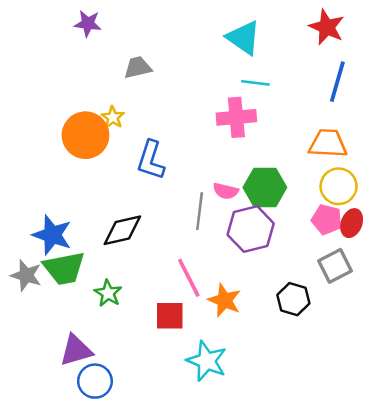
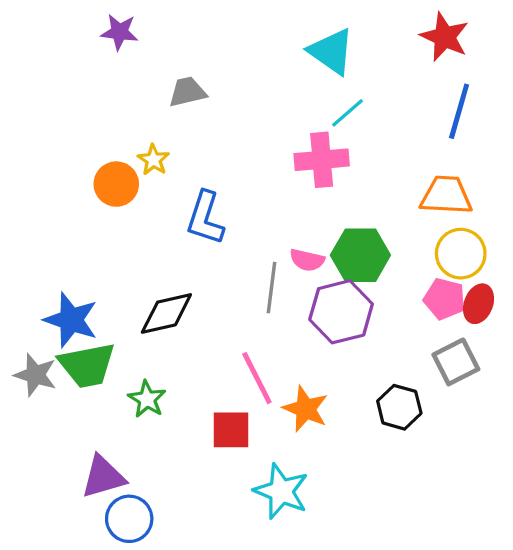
cyan line: (255, 83) -> (348, 113), turned -48
orange circle: (85, 135) -> (116, 184), size x0.7

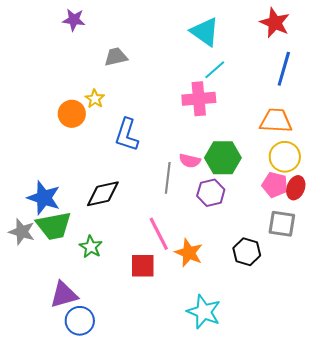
purple hexagon: (341, 312) -> (211, 193), size x0.7
gray square: (456, 362) -> (282, 224), turned 36
cyan star: (281, 491) -> (204, 312), moved

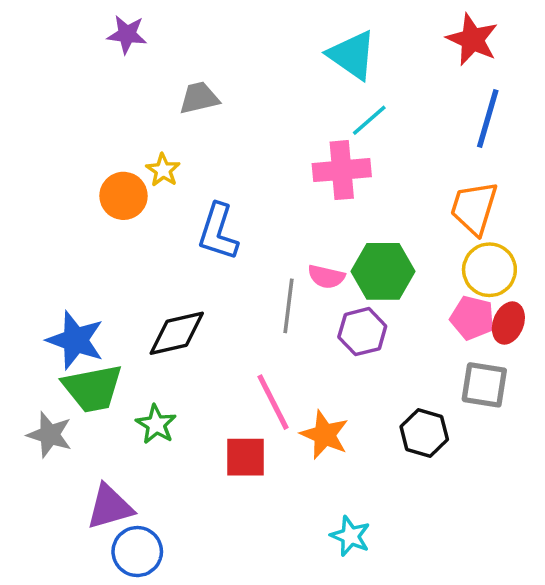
orange trapezoid: (276, 121) -> (474, 208), turned -76
gray star: (22, 232) -> (50, 435), moved
cyan star: (204, 312) -> (350, 536), size x0.7

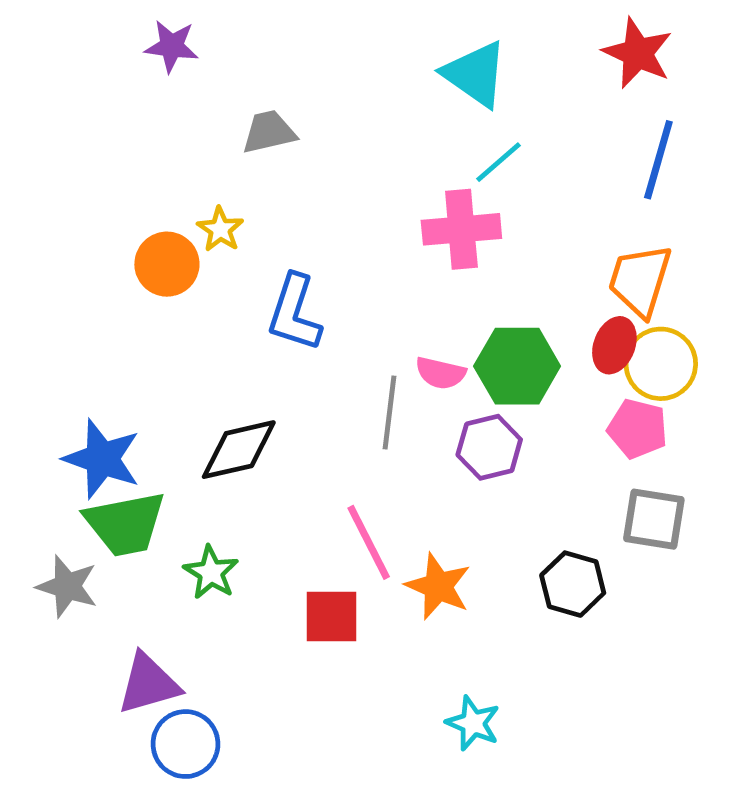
red ellipse: (508, 323) -> (614, 345), moved

